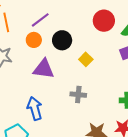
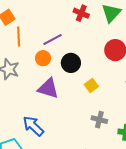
gray cross: (78, 95) -> (99, 120), moved
blue arrow: (35, 108) -> (33, 126), turned -40

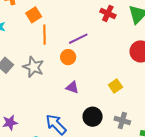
black circle: (71, 63) -> (93, 117), moved
purple triangle: (48, 88) -> (72, 87), size x0.6

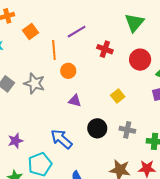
red cross: (108, 13) -> (105, 49), moved
orange line: (44, 35) -> (54, 50), moved
purple line: (78, 39) -> (77, 32), moved

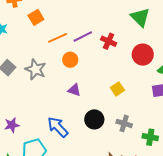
green triangle: (134, 23) -> (140, 17), turned -30
purple line: (77, 32) -> (83, 37), moved
orange line: (54, 50) -> (58, 38), turned 66

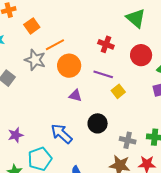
purple line: (83, 37) -> (103, 74), moved, turned 48
orange circle: (70, 60) -> (69, 66), size x1.5
gray star: (36, 69) -> (35, 60), moved
gray cross: (124, 123) -> (128, 140), moved

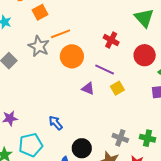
purple triangle: (75, 96) -> (88, 89), moved
black circle: (98, 123) -> (82, 148), moved
blue arrow: (62, 134) -> (56, 123), size x0.7

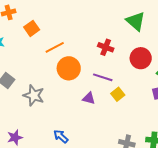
gray star: (39, 46) -> (34, 95), moved

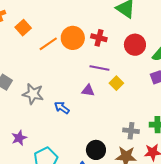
orange circle: (69, 68) -> (73, 38), moved
blue arrow: (61, 136) -> (62, 108), moved

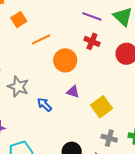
orange circle: (73, 38) -> (65, 60), moved
purple line: (99, 68) -> (92, 16), moved
yellow square: (116, 83) -> (101, 107), moved, size x1.5

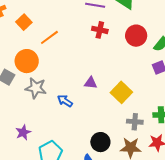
orange circle: (65, 60) -> (27, 61), moved

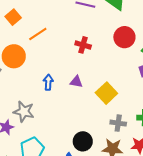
red cross: (100, 30) -> (83, 45), moved
gray star: (36, 88) -> (24, 112), moved
blue arrow: (65, 101) -> (48, 82), moved, turned 56

